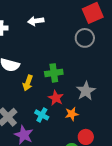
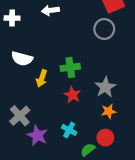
orange star: (72, 114) -> (109, 111), moved
cyan cross: (42, 115) -> (69, 130), moved

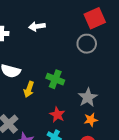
green cross: (70, 67) -> (55, 79), turned 30
red star: (72, 95) -> (57, 115), moved

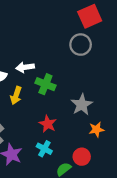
white arrow: (37, 26) -> (25, 67), moved
orange star: (91, 120) -> (96, 129), moved

